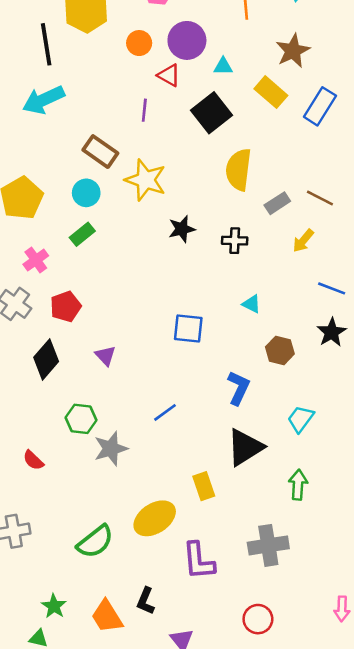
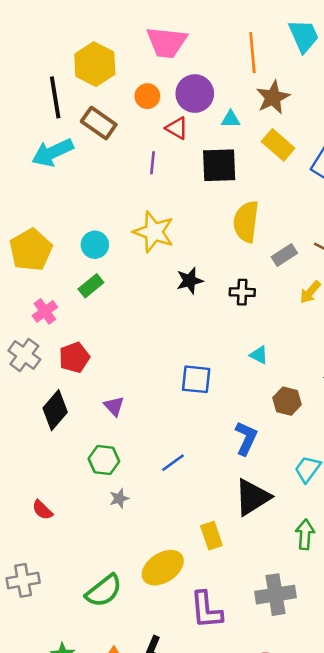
brown star: (293, 51) -> (273, 97), moved
black square: (211, 113) -> (219, 165), turned 36
brown rectangle: (100, 152) -> (99, 123), moved
green hexagon: (81, 419) -> (104, 460), moved
gray star: (111, 449) -> (119, 498), size x0.6

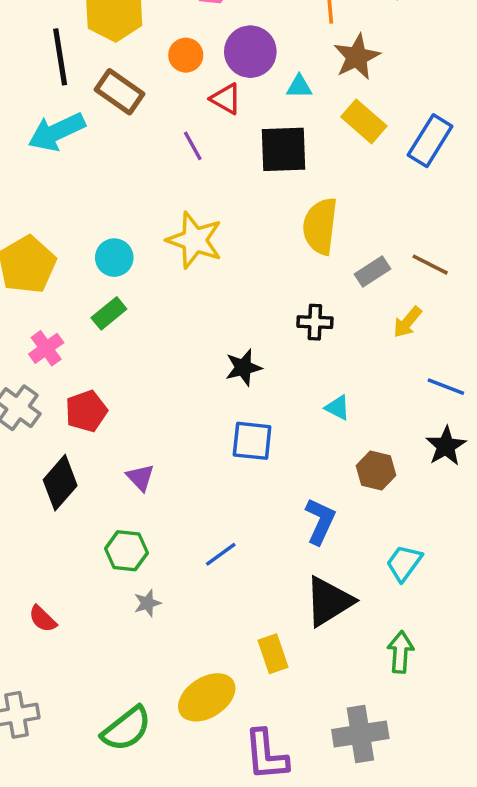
purple line: (152, 163) -> (193, 146), turned -35
black star: (190, 281) -> (243, 368), moved

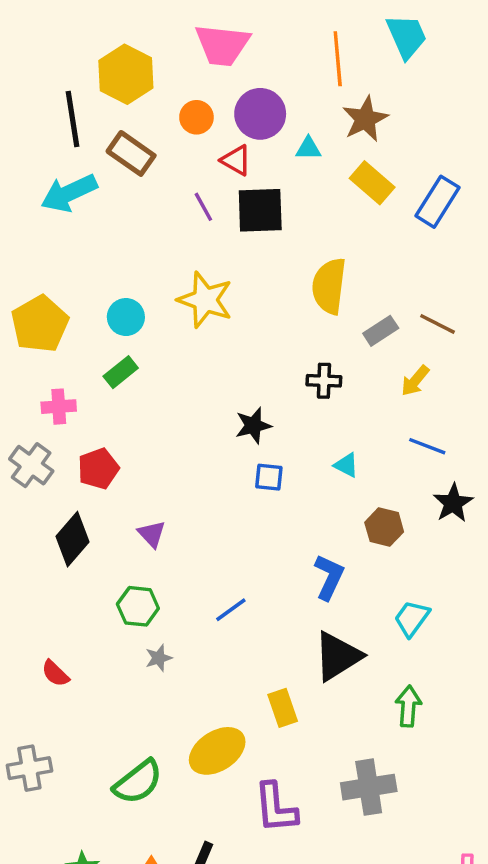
black square: (284, 149) -> (260, 210), moved
pink cross: (46, 348) -> (59, 407), turned 32
blue line: (446, 387) -> (427, 446), moved
blue square: (252, 441) -> (269, 477), moved, size x0.7

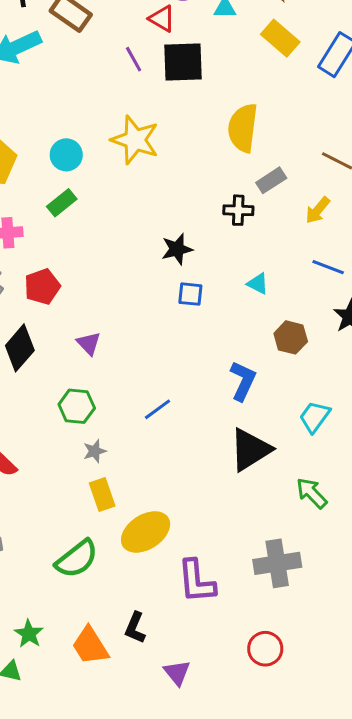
gray rectangle: (381, 331) -> (271, 180), moved
green arrow: (408, 706) -> (312, 493), turned -48
yellow rectangle: (283, 708) -> (102, 495), moved

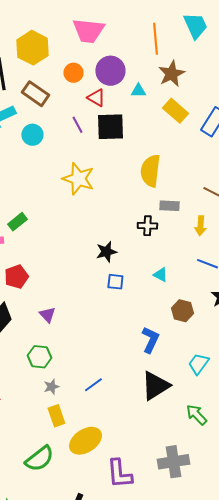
cyan circle: (66, 155) -> (32, 135), moved
gray rectangle: (271, 180) -> (169, 206), turned 36
green rectangle: (62, 203) -> (17, 222), moved
yellow arrow: (318, 210) -> (200, 226), turned -36
blue line: (158, 409) -> (93, 385), moved

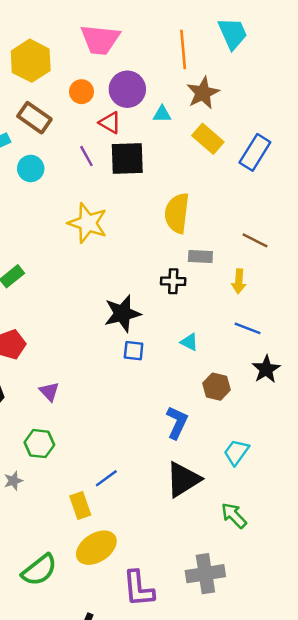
black star: (106, 252) -> (122, 313), size x1.4
gray star: (51, 387) -> (13, 481), moved
yellow rectangle: (56, 416) -> (80, 506), moved

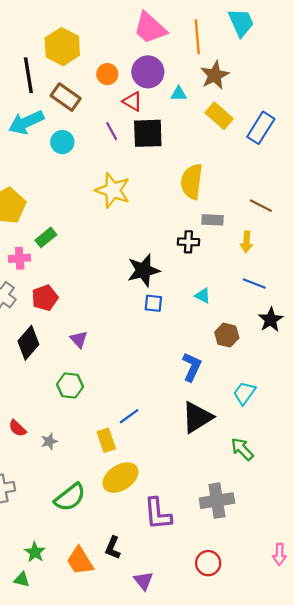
pink trapezoid: (100, 40) -> (150, 28), moved, turned 36
gray star: (13, 481) -> (49, 441), moved

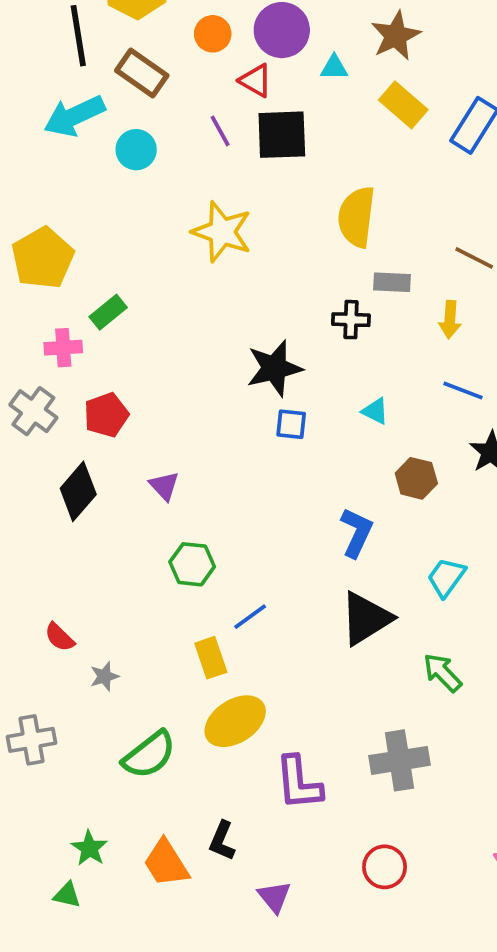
green hexagon: (70, 385) -> (192, 564), moved
gray star: (49, 441) -> (104, 676), moved

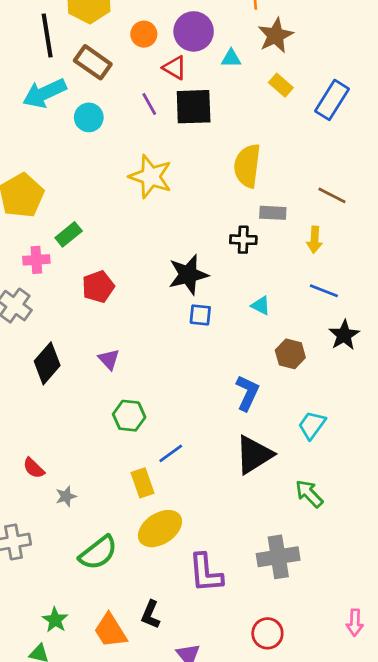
yellow rectangle: (403, 105) -> (281, 85), size x0.7
red pentagon: (106, 415) -> (98, 287), moved

